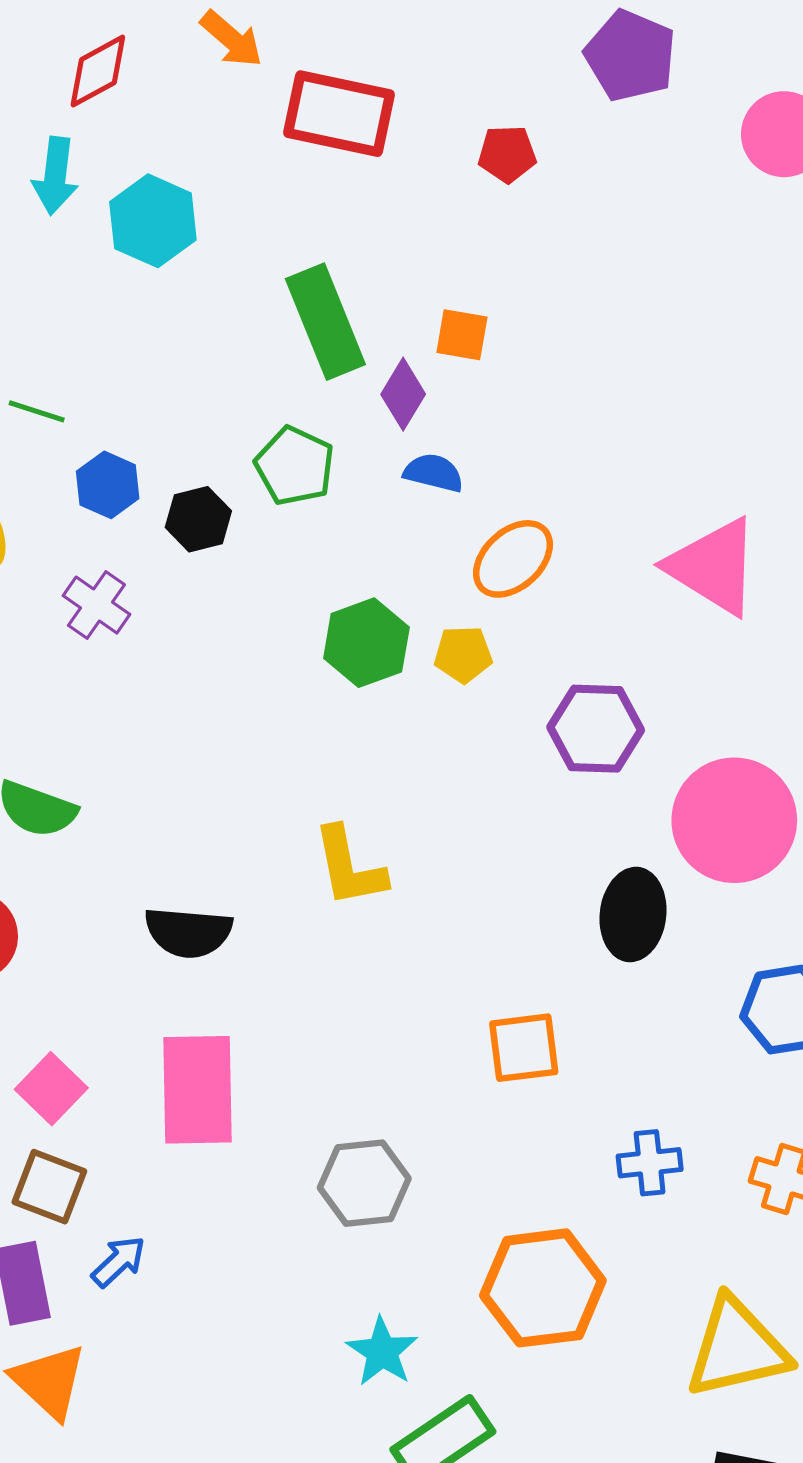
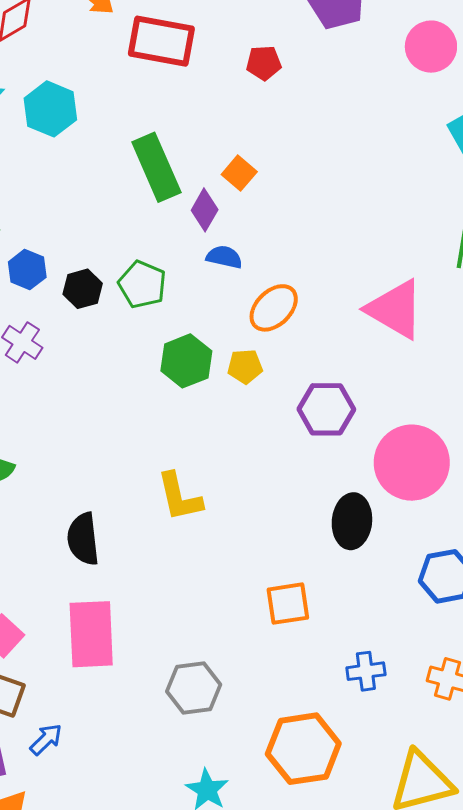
orange square: (462, 335) -> (239, 173), turned 32
green pentagon: (295, 466) -> (142, 284), moved
black semicircle: (188, 932) -> (83, 539), turned 80

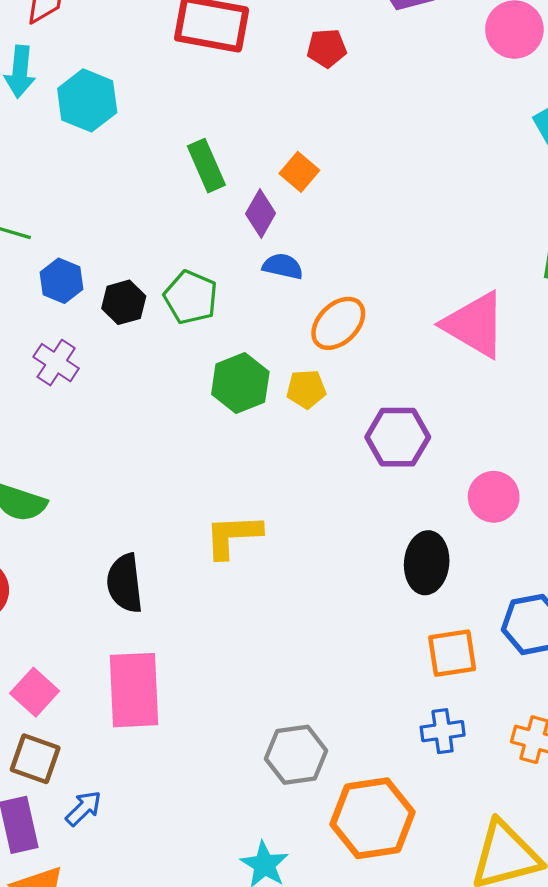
green rectangle: (156, 167) -> (206, 166), size x0.7
pink circle: (412, 463) -> (494, 497), size x0.6
yellow L-shape: (179, 497) -> (233, 536), turned 100
orange square: (288, 604) -> (452, 653), moved
gray hexagon: (194, 688) -> (296, 755), moved

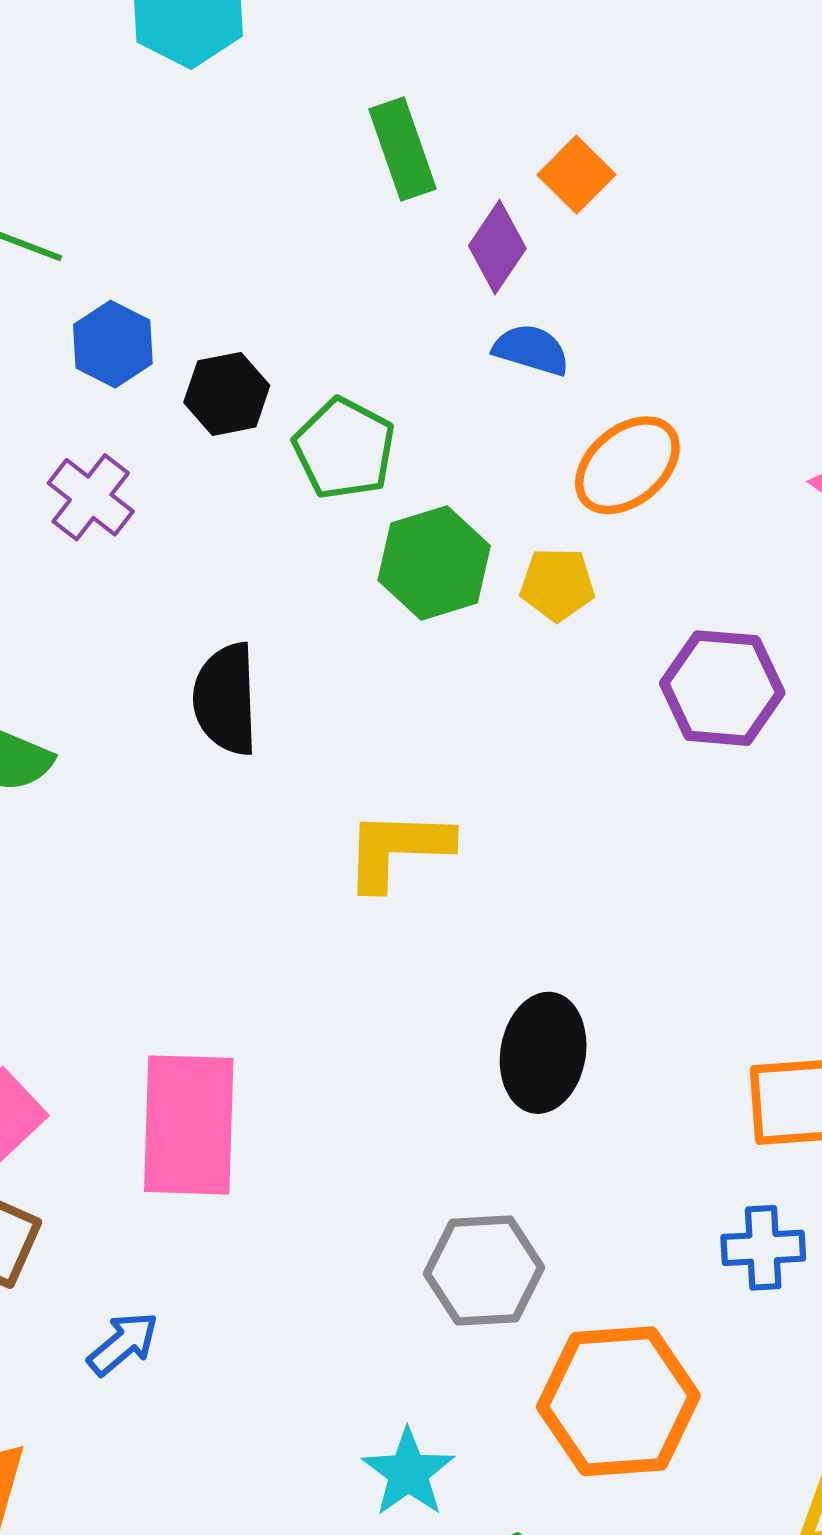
green pentagon: (191, 297) -> (344, 449), moved
black ellipse: (427, 563) -> (543, 1053), moved
black semicircle: (125, 583) -> (226, 699), moved
blue arrow: (84, 808) -> (123, 1344), moved

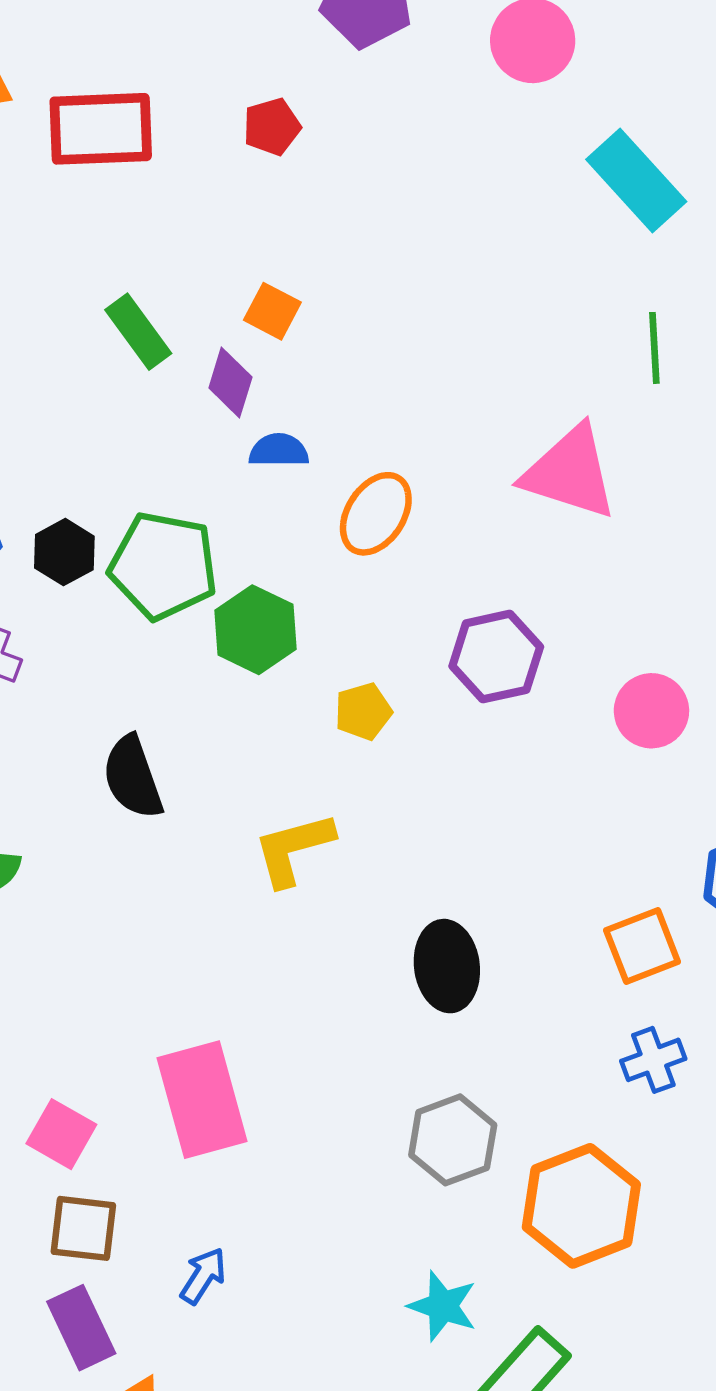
green pentagon: (344, 449) -> (163, 566), size x1.4
yellow pentagon: (557, 584) -> (363, 711), moved

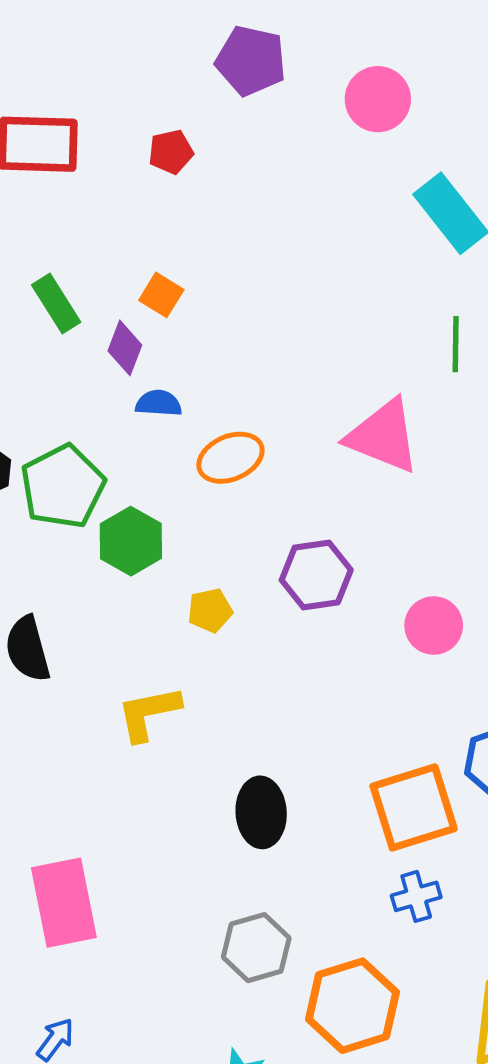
orange ellipse: (376, 514) -> (230, 458), turned 30
green pentagon: (163, 566) -> (63, 486), turned 30
orange square: (642, 946) -> (414, 807), size x1.5

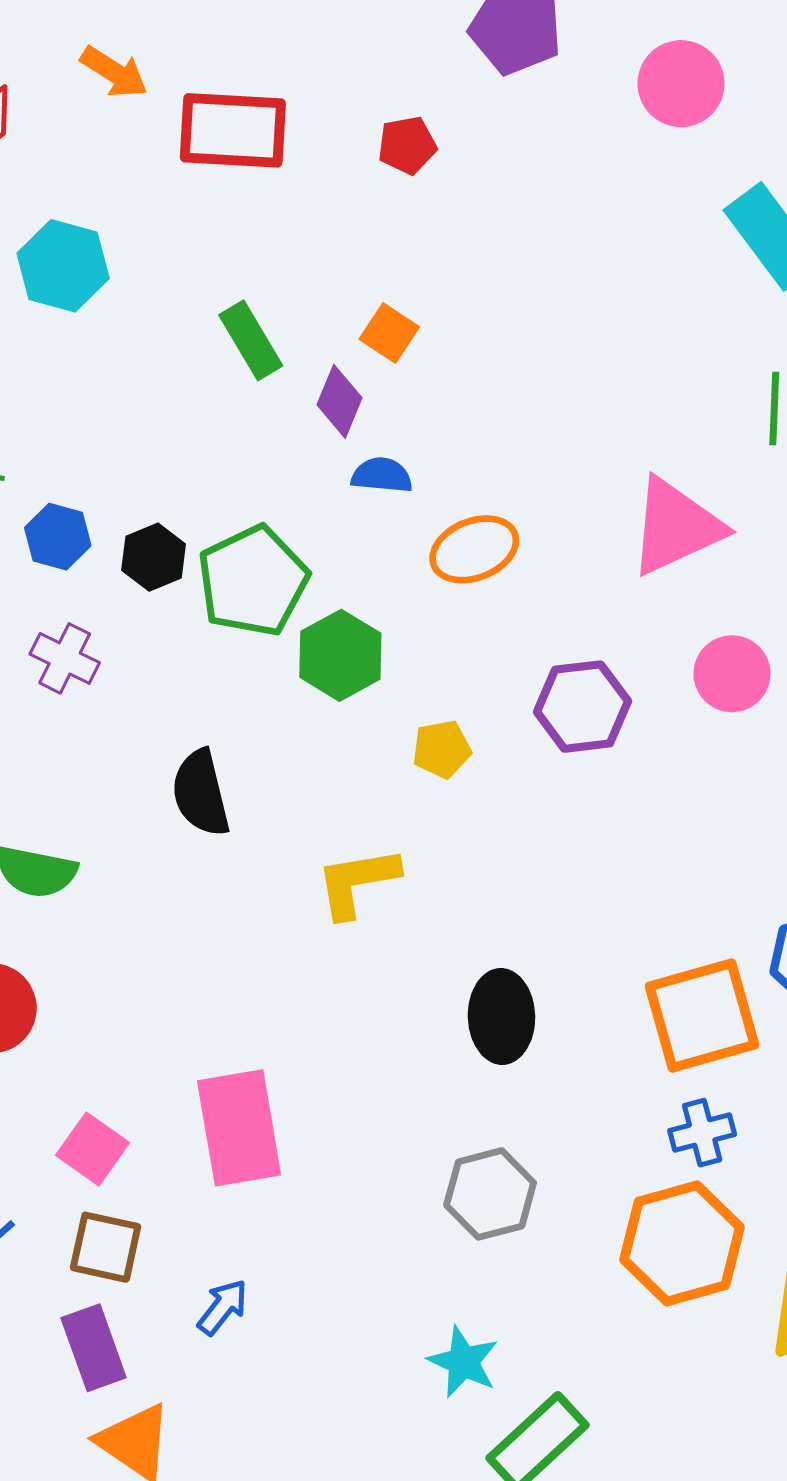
pink triangle: (383, 436) -> (676, 527), turned -48
pink circle: (434, 626) -> (732, 674), moved
orange hexagon: (352, 1006) -> (682, 1243), moved

